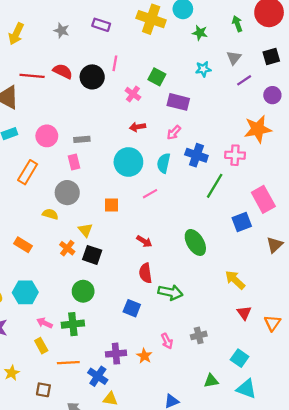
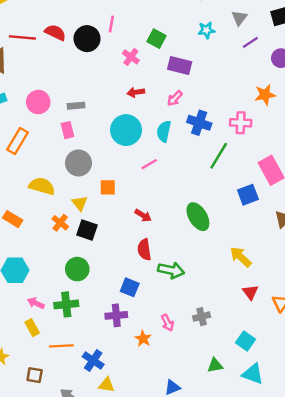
orange star: (258, 129) -> (265, 95), size x0.7
gray circle: (67, 193) -> (78, 163), moved
orange square: (111, 205) -> (108, 187), moved
yellow semicircle: (50, 214) -> (42, 186), size x1.5
purple cross: (116, 354) -> (116, 315), moved

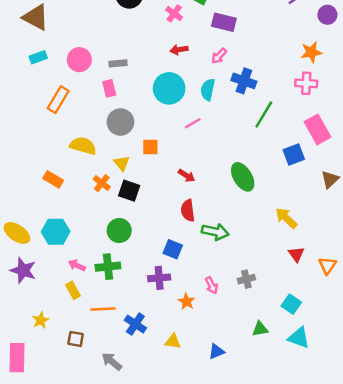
pink cross: (241, 123) -> (306, 83), moved
yellow triangle: (107, 385) -> (173, 341), moved

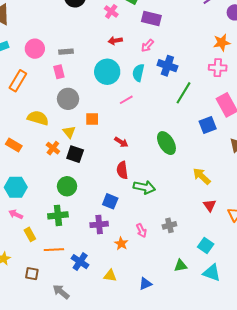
pink arrow: (77, 265) -> (16, 214), moved

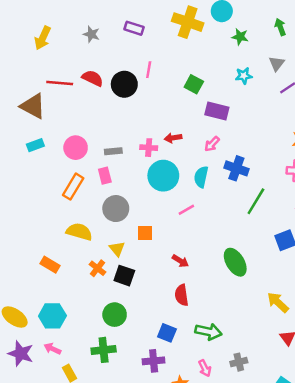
pink cross: (111, 11) -> (149, 148), moved, turned -32
orange rectangle: (18, 81) -> (73, 187), moved
green arrow: (144, 187) -> (208, 332), moved

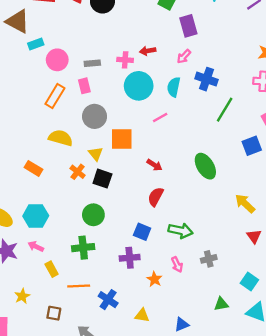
purple rectangle: (217, 111) -> (188, 26), turned 60
cyan rectangle: (35, 145) -> (36, 44), moved
orange square: (145, 233) -> (122, 139), size x1.5
red semicircle: (182, 295) -> (156, 197), turned 36

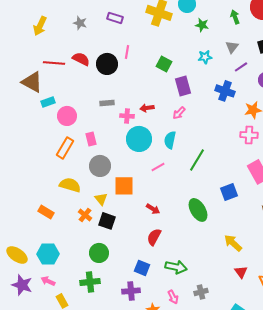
gray rectangle: (92, 63) -> (107, 103), moved
blue cross: (206, 79) -> (225, 91), moved
green line: (225, 110) -> (197, 160), moved
blue square: (252, 146) -> (229, 192), moved

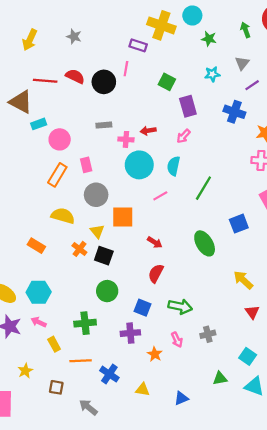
purple rectangle: (115, 18) -> (138, 45), moved
green circle: (99, 253) -> (107, 291), moved

